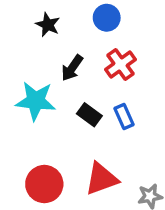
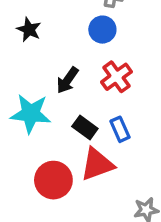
black star: (48, 25) -> (29, 30), moved
red triangle: (101, 179) -> (97, 164), moved
red circle: (44, 184) -> (53, 180), moved

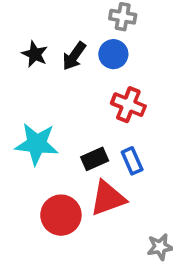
red cross: (116, 77) -> (128, 105), turned -32
black arrow: (67, 80) -> (74, 56), moved
black rectangle: (85, 128) -> (95, 159), turned -60

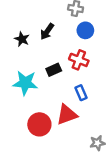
black star: (35, 54) -> (22, 39), moved
blue circle: (113, 54) -> (85, 30), moved
black rectangle: (95, 159) -> (54, 70), moved

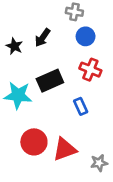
red cross: (79, 60) -> (90, 70), moved
black rectangle: (54, 70) -> (50, 81), size x1.5
red triangle: (67, 115) -> (65, 149), moved

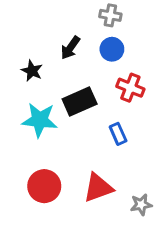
blue circle: (86, 36) -> (112, 49), moved
black star: (14, 46) -> (32, 71), moved
red circle: (34, 142) -> (44, 186), moved

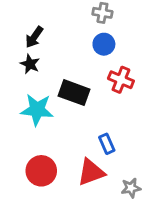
black arrow: (70, 48) -> (34, 37), moved
black rectangle: (80, 102) -> (74, 93), turned 44
blue rectangle: (118, 134) -> (107, 144), moved

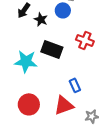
blue circle: (104, 44) -> (63, 10), moved
black star: (30, 64) -> (41, 19), moved

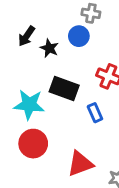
blue rectangle: (75, 85) -> (95, 113), moved
red circle: (29, 104) -> (33, 144), moved

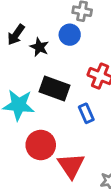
red circle: (33, 144) -> (41, 145), moved
red triangle: (80, 164) -> (71, 166), turned -44

